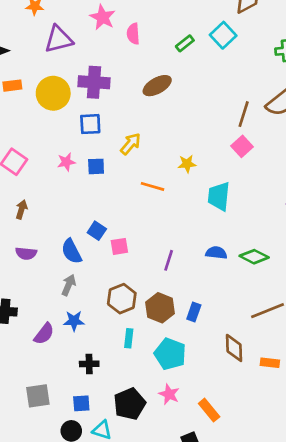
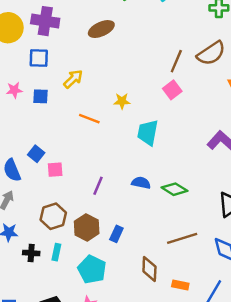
black cross: (89, 364) -> (31, 253), moved

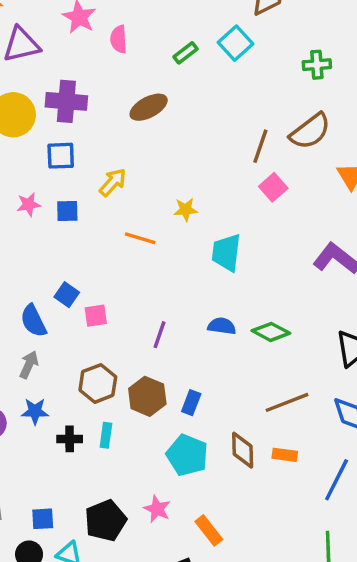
pink square: (172, 90) -> (273, 187), moved
cyan pentagon: (92, 269) -> (187, 455), moved
orange rectangle: (180, 285) -> (285, 455), moved

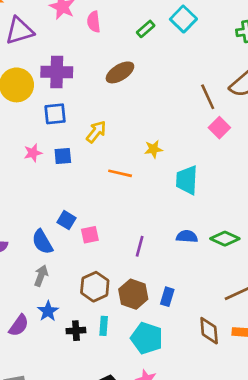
brown line: (260, 146) -> (208, 97), turned -40
blue star: (35, 411) -> (48, 311), turned -30
cyan pentagon: (187, 455) -> (147, 338), moved

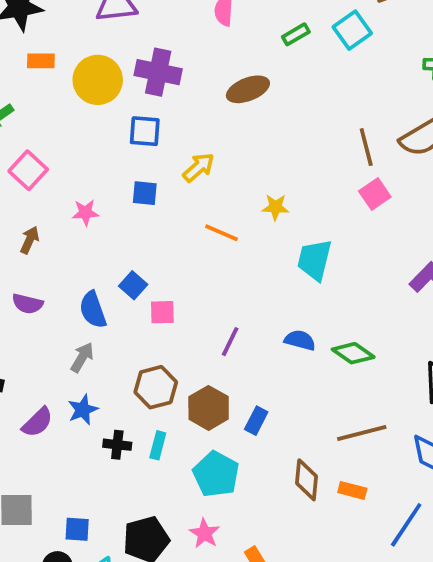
pink star: (33, 153) -> (85, 213), moved

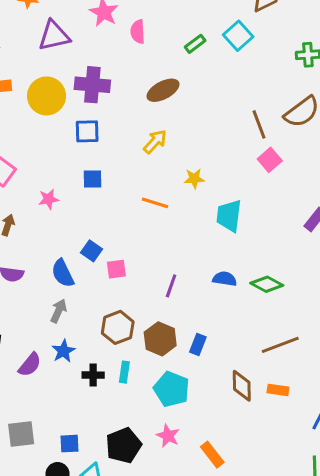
yellow arrow: (199, 167) -> (155, 142), moved

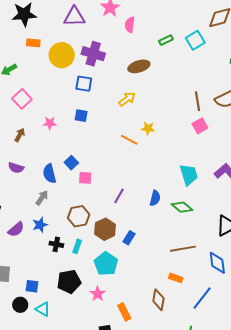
orange line: (155, 203) -> (129, 140), moved
cyan trapezoid: (229, 216) -> (189, 175), moved, turned 145
blue semicircle: (225, 279) -> (155, 198), turned 84
brown diamond: (242, 386) -> (158, 300), moved
black pentagon: (123, 445) -> (69, 282), moved

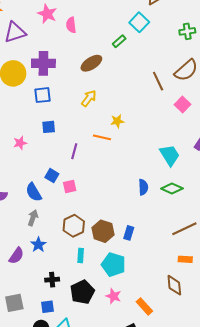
green rectangle: (166, 40) -> (119, 41), moved
pink square: (200, 126) -> (182, 104), moved
purple line: (119, 196) -> (74, 151), moved
black cross: (56, 244) -> (52, 280), moved

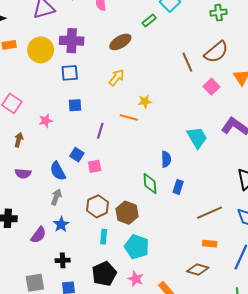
blue semicircle: (143, 187) -> (166, 159), moved
green diamond: (172, 189) -> (150, 184), moved, turned 60
blue rectangle: (129, 233) -> (178, 187), moved
black cross: (52, 280) -> (63, 260), moved
brown diamond: (174, 285) -> (198, 270), turned -70

